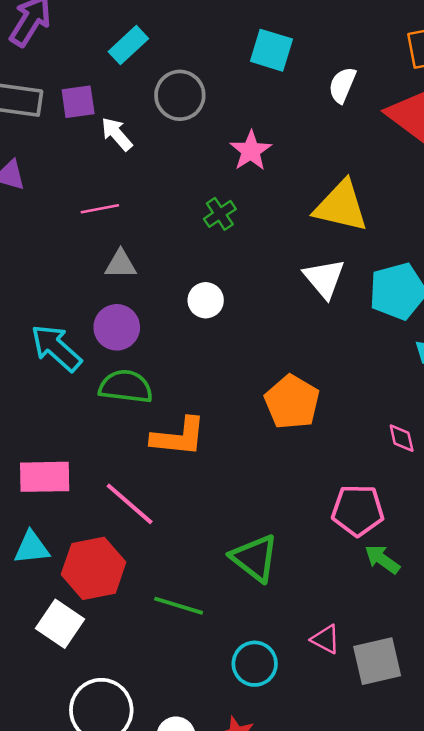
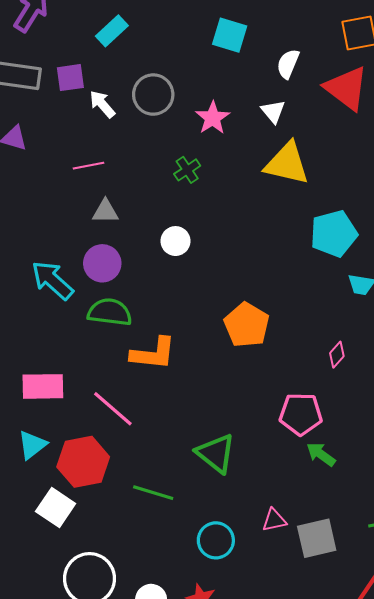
gray circle: (180, 95) -> (153, 95), moved
white triangle: (324, 278) -> (273, 112), moved, size x0.7
pink diamond: (402, 438) -> (337, 355), turned 55
cyan triangle: (32, 548) -> (32, 445), turned -32
pink triangle: (326, 639) -> (274, 520), turned -40

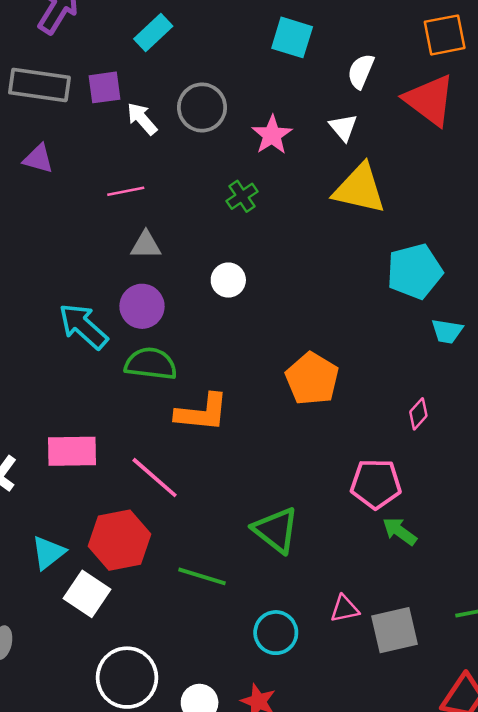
cyan triangle: (32, 445) -> (48, 553), moved

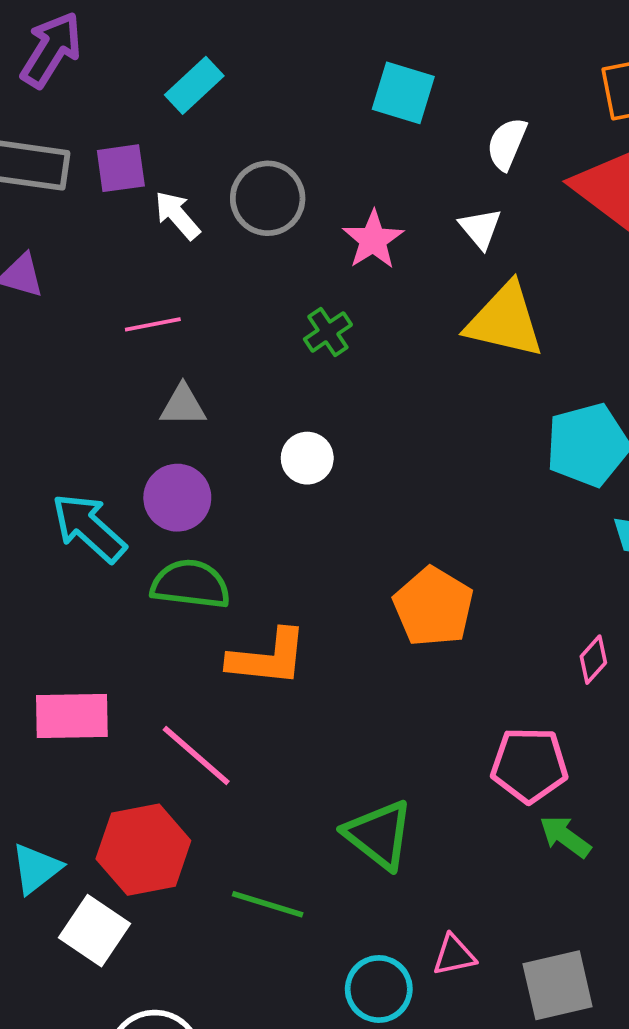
pink triangle: (345, 609) -> (454, 955), moved

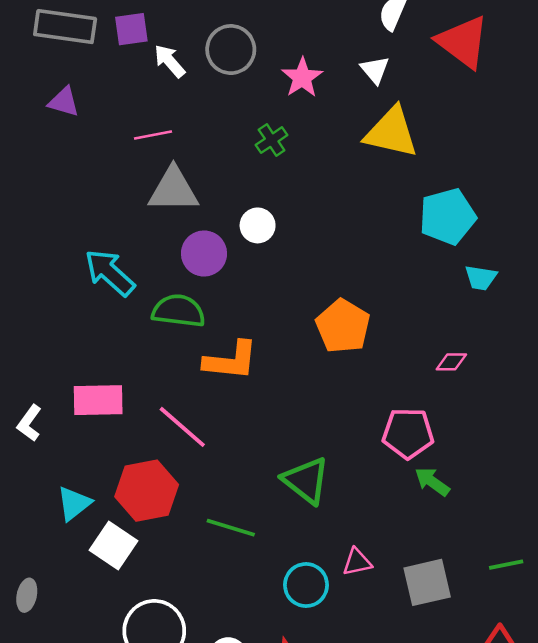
gray triangle: (183, 405) -> (173, 190), size x1.6
purple circle: (177, 498) -> (204, 254), moved
pink diamond: (593, 660) -> (451, 362), turned 48

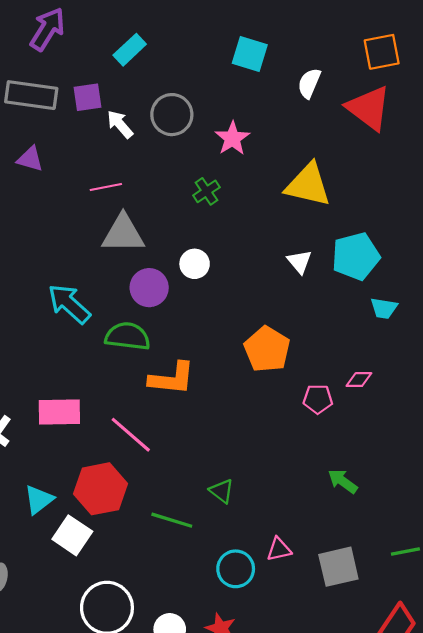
white triangle: (375, 70) -> (299, 262), moved
pink pentagon: (408, 433) -> (318, 399), moved, size x0.7
green triangle: (306, 480) -> (222, 491), moved, size x0.6

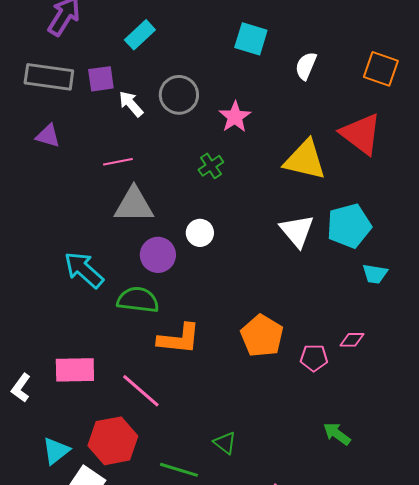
orange square: (382, 52) -> (381, 69), moved, turned 30
red triangle: (369, 108) -> (361, 134), moved
white triangle: (299, 262) -> (297, 231), size x1.5
orange pentagon: (267, 349) -> (262, 336), moved

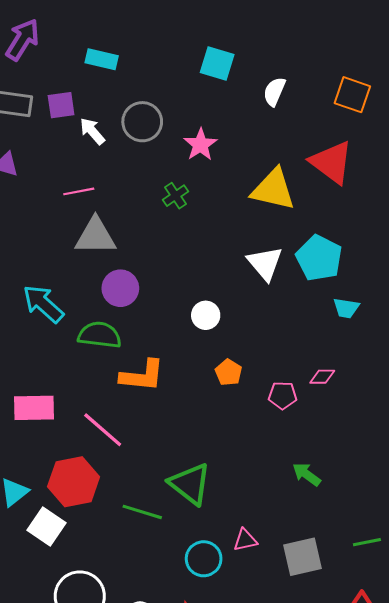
cyan rectangle: (140, 35) -> (102, 59), turned 56
cyan pentagon: (349, 226) -> (319, 258), turned -30
white circle: (200, 233) -> (206, 315), moved
orange pentagon: (262, 336) -> (229, 373), size x0.6
green triangle: (225, 443) -> (190, 484), size x1.8

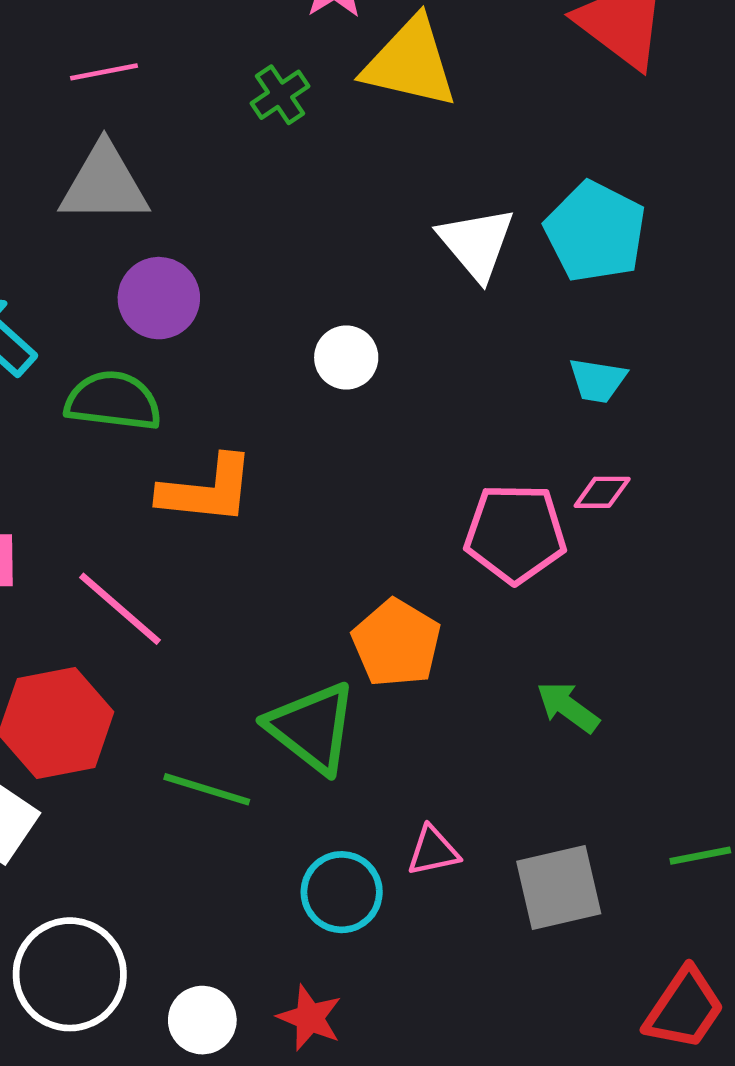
yellow triangle: (273, 189) -> (410, 63), moved
pink line: (79, 191) -> (104, 72), moved
cyan trapezoid: (346, 308) -> (598, 380), moved
orange pentagon: (229, 373) -> (396, 643), moved, size x1.5
pink pentagon: (283, 395) -> (515, 533), size x1.6

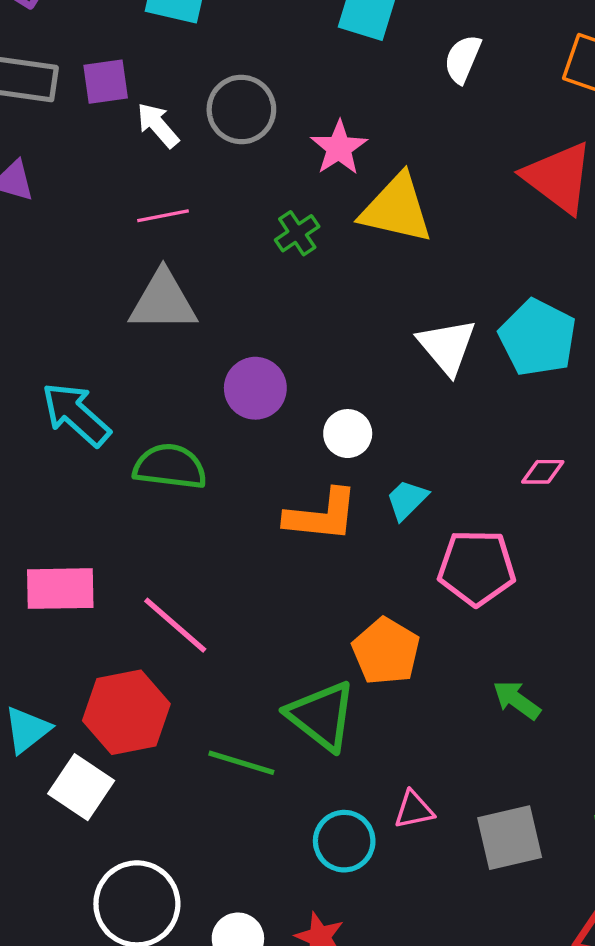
purple circle: (159, 298) -> (255, 388), moved
cyan trapezoid: (598, 380) -> (407, 500), moved, turned 126
orange L-shape: (207, 490) -> (322, 515), moved
pink diamond: (602, 492) -> (543, 472), moved

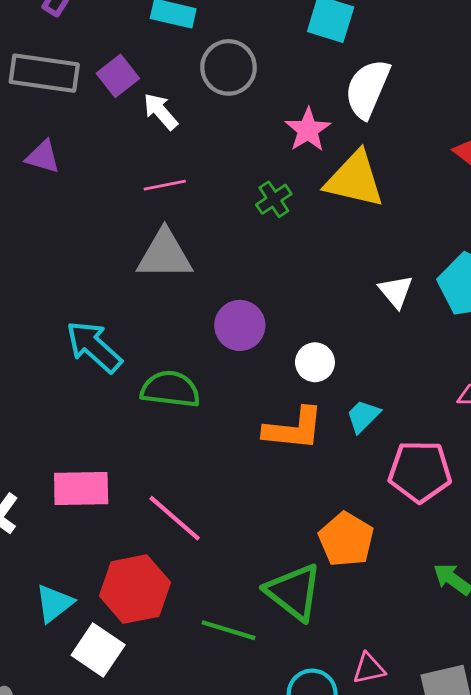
white semicircle: (463, 59) -> (367, 89), moved, size x1.5
purple square: (106, 82) -> (118, 76), turned -30
gray circle: (241, 109) -> (228, 67), moved
white triangle: (447, 346) -> (396, 291), size x0.7

